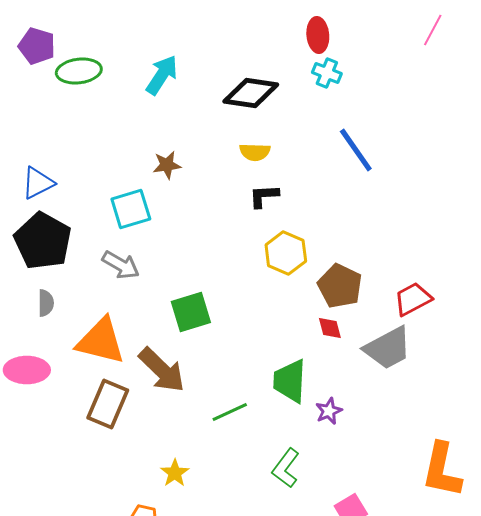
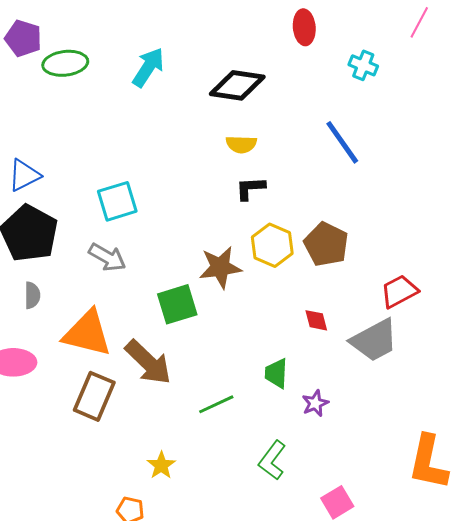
cyan cross: (327, 73) -> (363, 65), moved
brown star: (167, 165) -> (220, 267), moved, size x1.5
brown pentagon: (340, 286) -> (326, 244), moved
green trapezoid: (290, 381) -> (276, 373), size x0.7

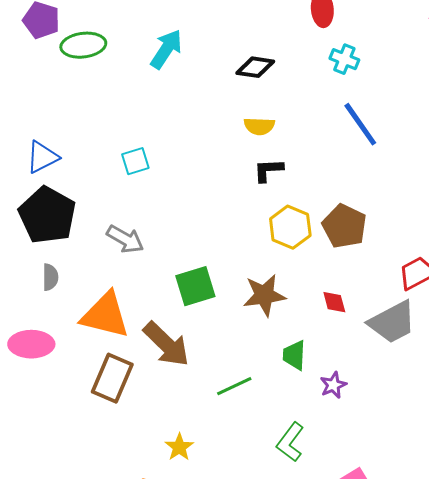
cyan cross: (363, 65) -> (344, 59), moved
black diamond: (237, 85) -> (255, 67), size x0.7
cyan square: (117, 201) -> (135, 161), moved, size x0.7
brown star: (220, 267) -> (264, 295), moved

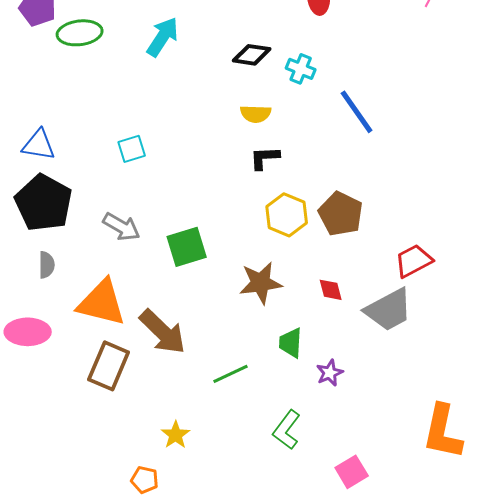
cyan cross: (344, 59) -> (301, 69), moved
blue triangle: (42, 157) -> (39, 145), turned 36
green square: (195, 286) -> (187, 247), moved

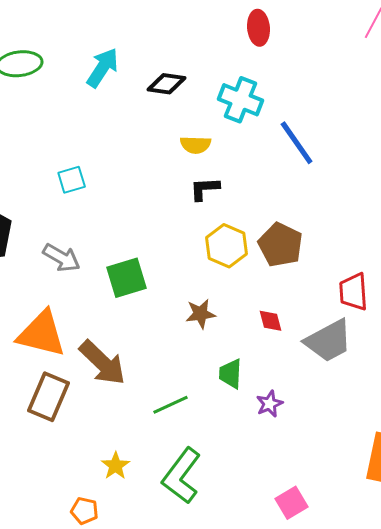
black diamond: (252, 55) -> (167, 84), moved
cyan cross: (301, 69) -> (241, 100), size x1.5
red trapezoid: (414, 261) -> (354, 292), turned -66
brown star: (261, 283) -> (201, 314), size x0.7
green L-shape: (287, 430) -> (182, 476), moved, size x1.4

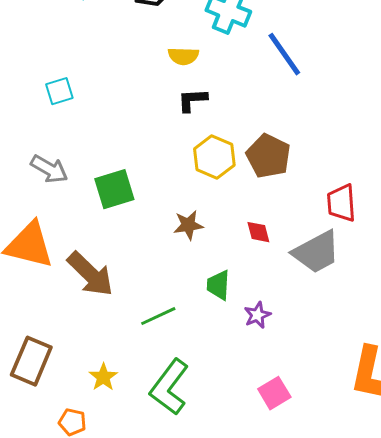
brown rectangle: (49, 397) -> (31, 361), moved
pink square: (292, 503) -> (274, 393), moved

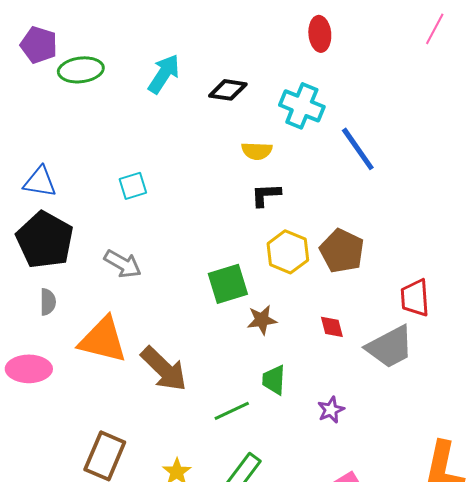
green square: (114, 189) -> (228, 284), moved
green trapezoid: (218, 285) -> (274, 380), moved

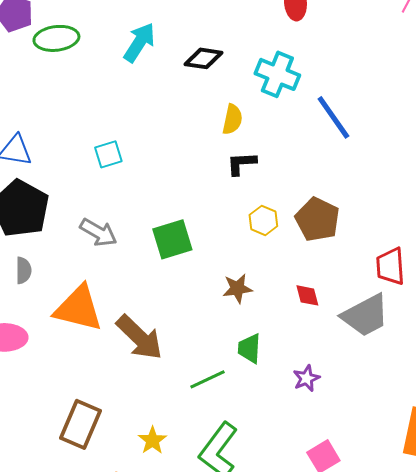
yellow semicircle: (257, 151) -> (232, 119), turned -80
yellow hexagon: (288, 252) -> (263, 220), size x0.7
green square: (228, 284) -> (172, 239), moved

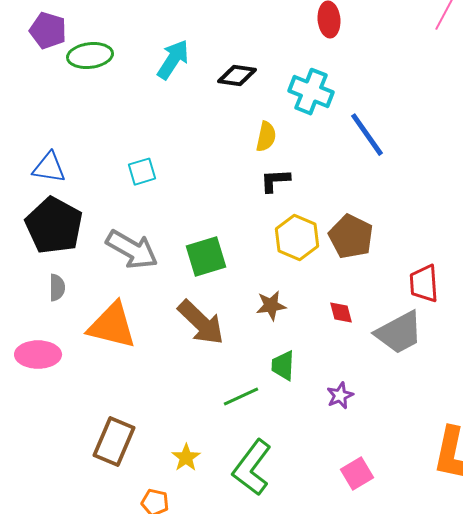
yellow hexagon: (263, 220) -> (297, 238), size x1.5
gray arrow: (98, 232) -> (132, 250), size x1.4
brown arrow: (139, 337) -> (201, 323), moved

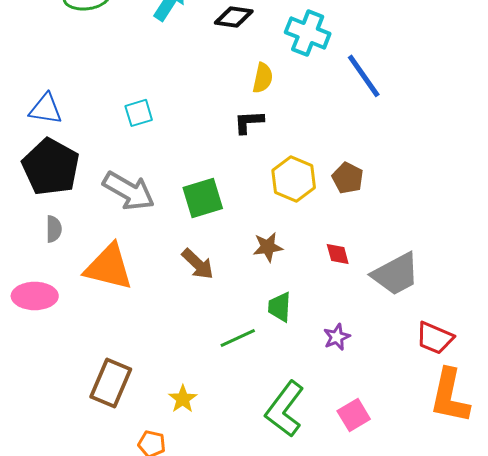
black L-shape: (275, 181) -> (249, 122), moved
brown pentagon: (351, 237) -> (348, 178), size x0.7
red trapezoid: (424, 284) -> (435, 338), moved, turned -63
brown arrow: (201, 323) -> (198, 264), size x0.7
green L-shape: (252, 468) -> (285, 409), moved

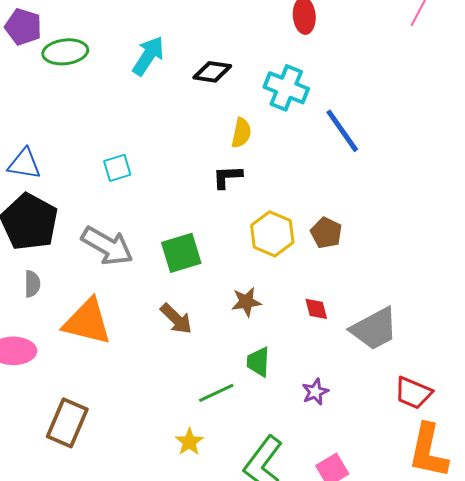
brown rectangle: (111, 383) -> (67, 423), moved
yellow star: (183, 399) -> (189, 442), moved

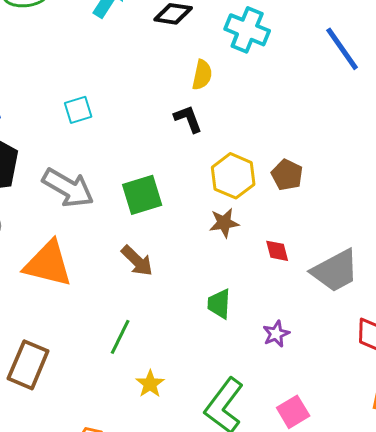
blue line: (342, 131) -> (342, 49), moved
black L-shape: (227, 177) -> (188, 119), turned 72
brown star: (246, 302) -> (224, 223), moved
green line: (216, 393) -> (120, 337), moved, turned -39

